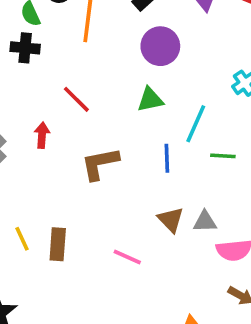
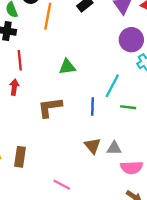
purple circle: (160, 46) -> (131, 40), moved
red line: (76, 99) -> (20, 60), moved, turned 36
green triangle: (150, 100) -> (67, 67), moved
pink line: (127, 257) -> (62, 185), moved

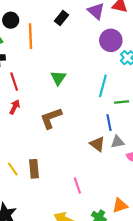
green triangle: (67, 67) -> (58, 78), turned -35
red arrow: (14, 87) -> (15, 107), turned 32
blue line: (93, 107) -> (109, 123), moved
pink line: (62, 185) -> (77, 186), turned 56

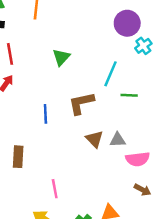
brown L-shape: (51, 118) -> (81, 103), moved
blue line: (109, 123) -> (45, 114), moved
pink line: (77, 186) -> (55, 189), moved

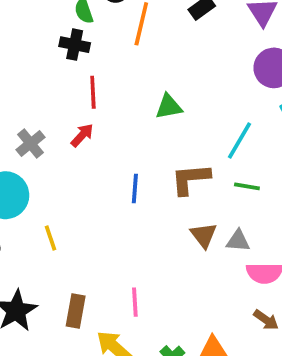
green triangle: (61, 57) -> (169, 107), turned 30
green line: (129, 95) -> (247, 186), moved
brown rectangle: (18, 157) -> (76, 311), moved

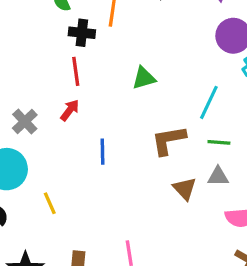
black cross: (75, 45) -> (82, 33), moved
blue line: (135, 189) -> (102, 152), moved
gray triangle: (238, 241) -> (218, 176), moved

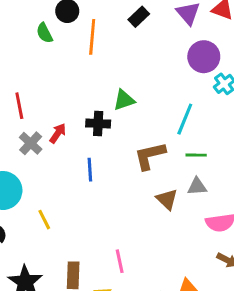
black cross: (82, 33) -> (98, 123), moved
red line: (76, 71) -> (19, 106), moved
gray cross: (25, 122) -> (31, 143), moved

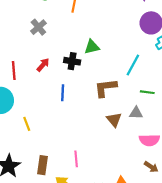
red line: (19, 106) -> (14, 70), moved
gray cross: (31, 143) -> (38, 27), moved
green line: (196, 155) -> (147, 92), moved

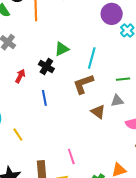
black cross: (72, 61) -> (46, 67), turned 35
cyan line: (133, 65) -> (92, 58), moved

